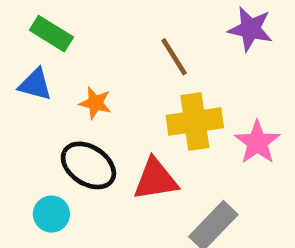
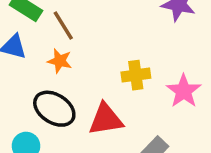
brown line: (174, 57) -> (63, 25), moved
yellow cross: (195, 122) -> (136, 75), size x0.7

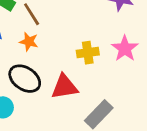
pink star: (184, 91) -> (125, 48), moved

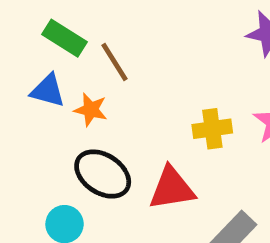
orange star: (29, 42) -> (91, 110), moved

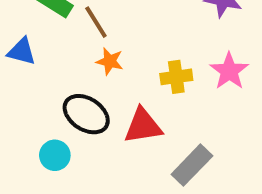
blue triangle: (48, 91) -> (22, 51), moved
orange star: (91, 110) -> (110, 61), moved

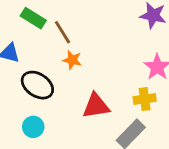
yellow cross: (176, 77) -> (145, 99), moved
black ellipse: (86, 114) -> (37, 85), moved

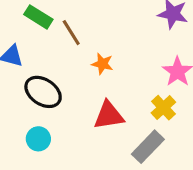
orange star: (72, 60) -> (102, 64), moved
yellow cross: (145, 99) -> (163, 108), turned -35

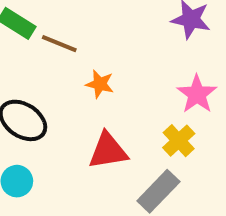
brown line: (71, 33) -> (59, 44), turned -36

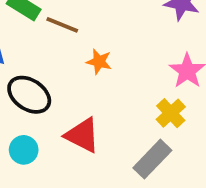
red triangle: (108, 151) -> (82, 135), moved, turned 36

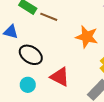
orange star: (99, 62) -> (87, 37), moved, size x1.6

